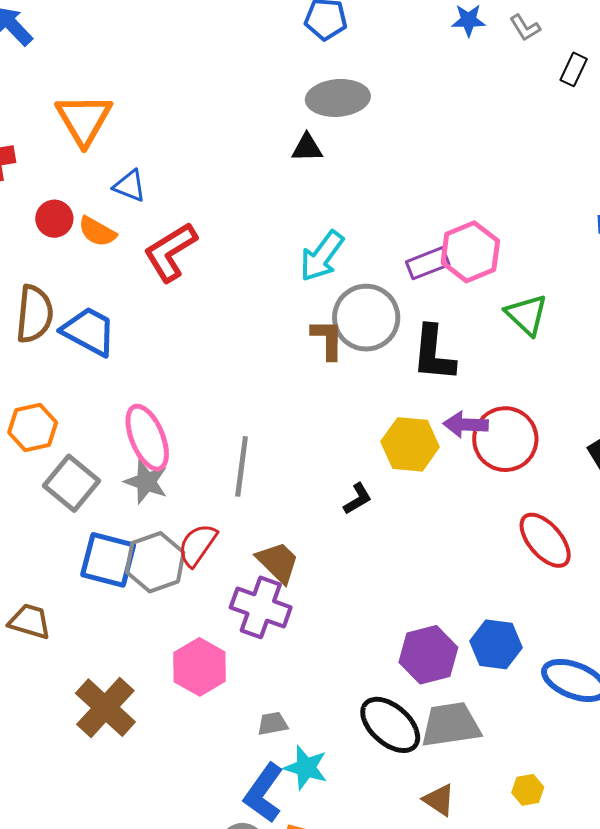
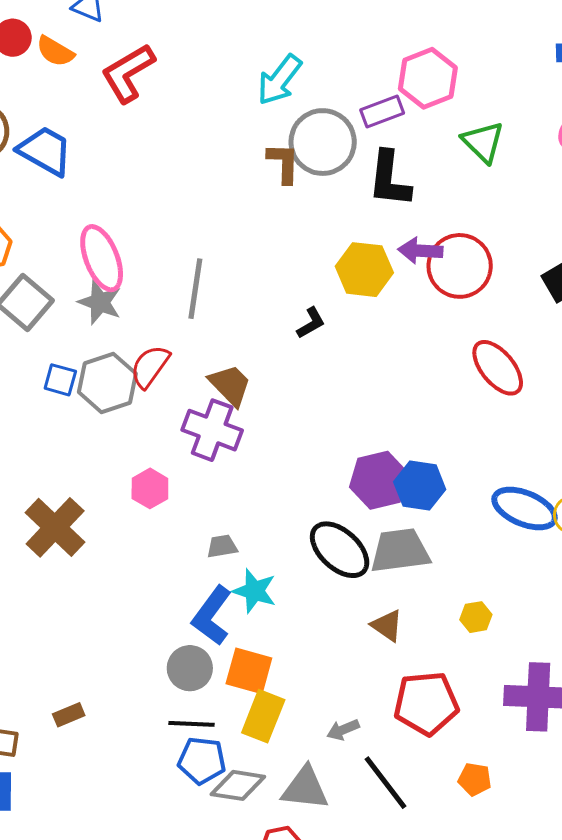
purple rectangle: (428, 263) -> (382, 112), moved
blue square: (108, 560) -> (60, 380), size x0.6
blue hexagon: (496, 644) -> (420, 486), moved
pink hexagon: (200, 667) -> (150, 488), size x0.7

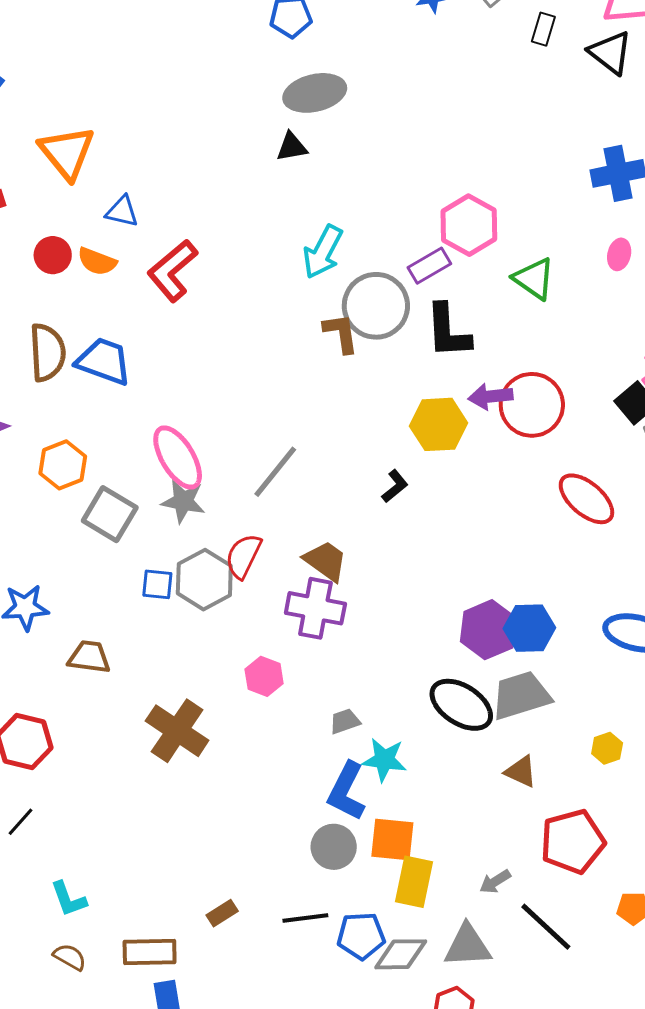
gray line: (195, 289) -> (275, 472), turned 40
black line: (192, 724) -> (305, 918), moved

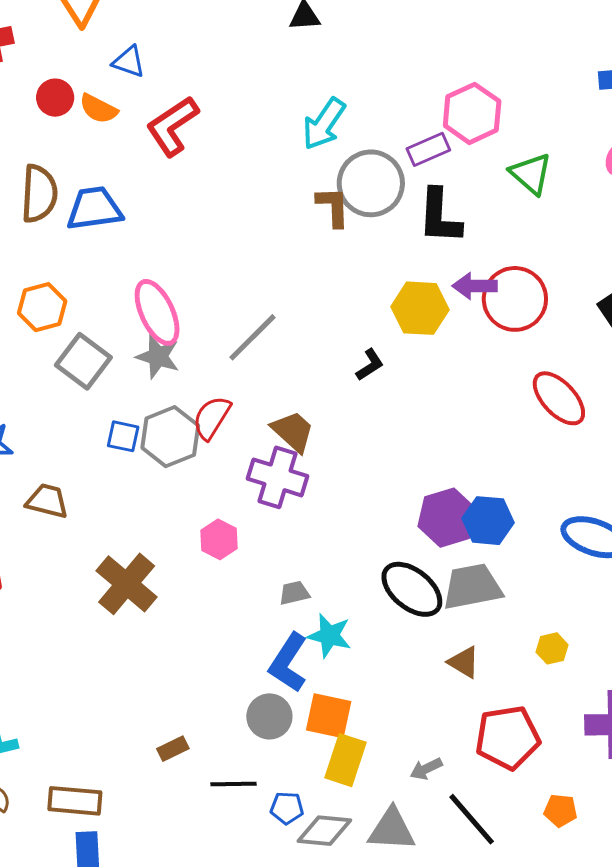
blue trapezoid: (104, 361) -> (94, 209), turned -34
brown rectangle: (222, 913) -> (173, 749), moved
blue pentagon: (361, 936) -> (287, 808), size x0.7

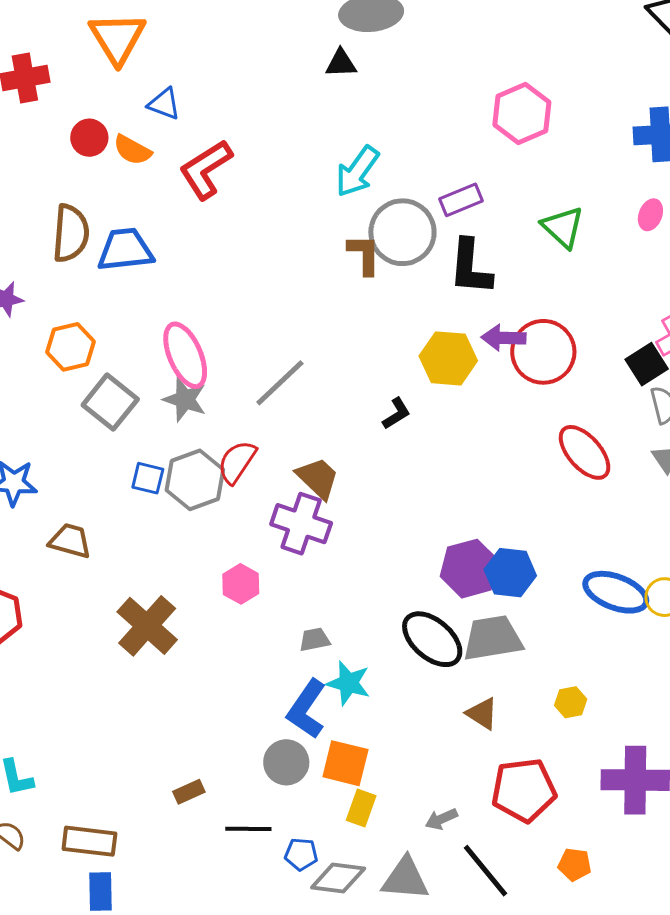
pink hexagon: (472, 113) -> (522, 114), moved
yellow rectangle: (346, 760) -> (361, 808), size x0.7

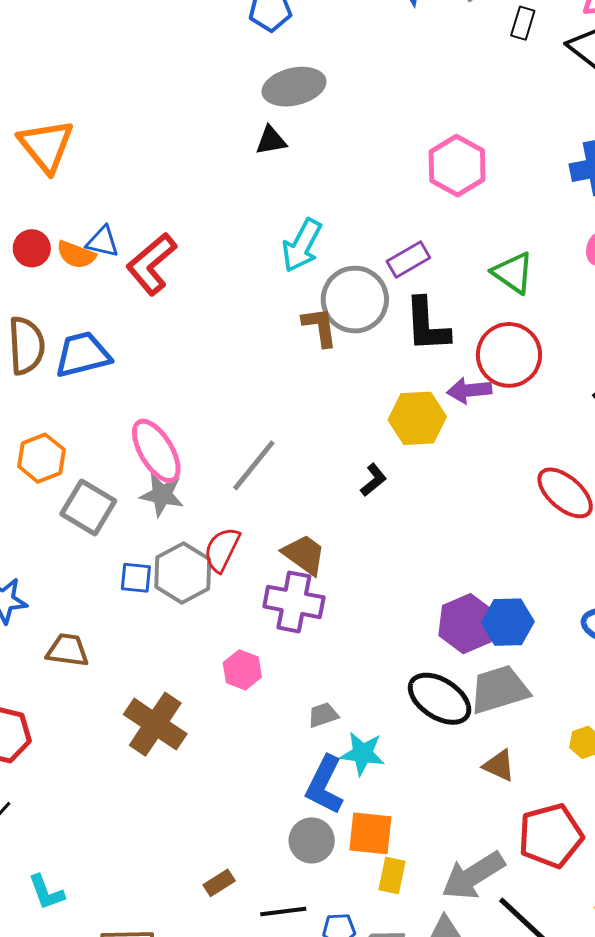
blue triangle: (164, 104) -> (103, 242), moved
red circle: (543, 352) -> (509, 355), moved
gray arrow: (441, 819) -> (473, 876), size x2.0

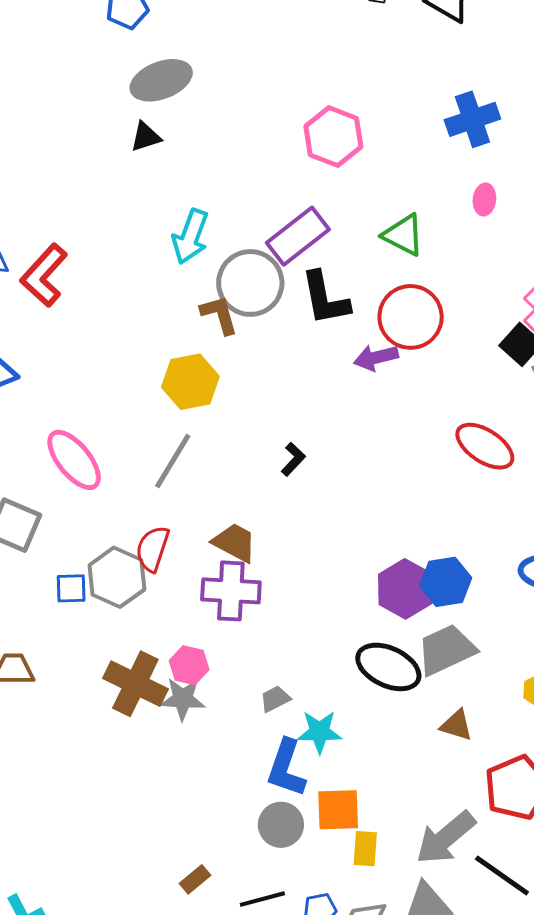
purple rectangle: (408, 260) -> (298, 236), size x1.5
yellow hexagon: (417, 418) -> (190, 382), moved
gray star: (162, 495) -> (183, 699), moved
brown cross: (155, 724) -> (135, 684), moved

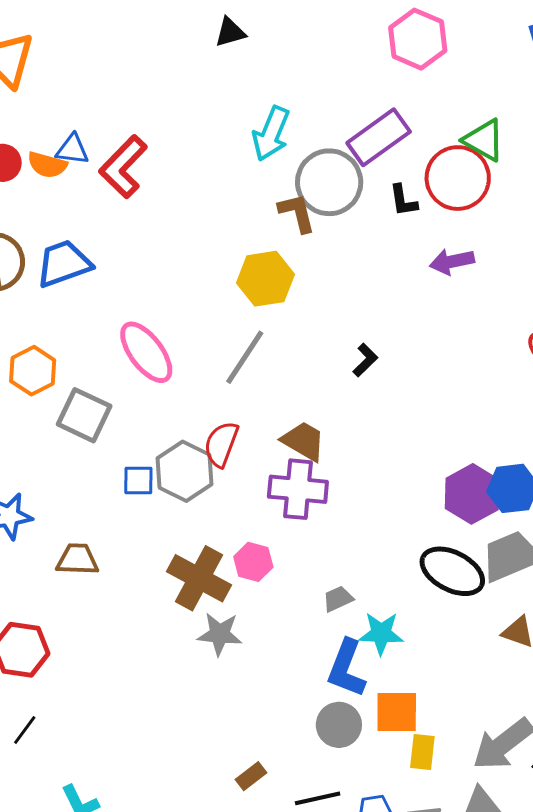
black L-shape: (325, 298) -> (403, 201), size x0.6
red circle: (411, 317) -> (458, 178), moved
gray star: (183, 699) -> (220, 634), moved

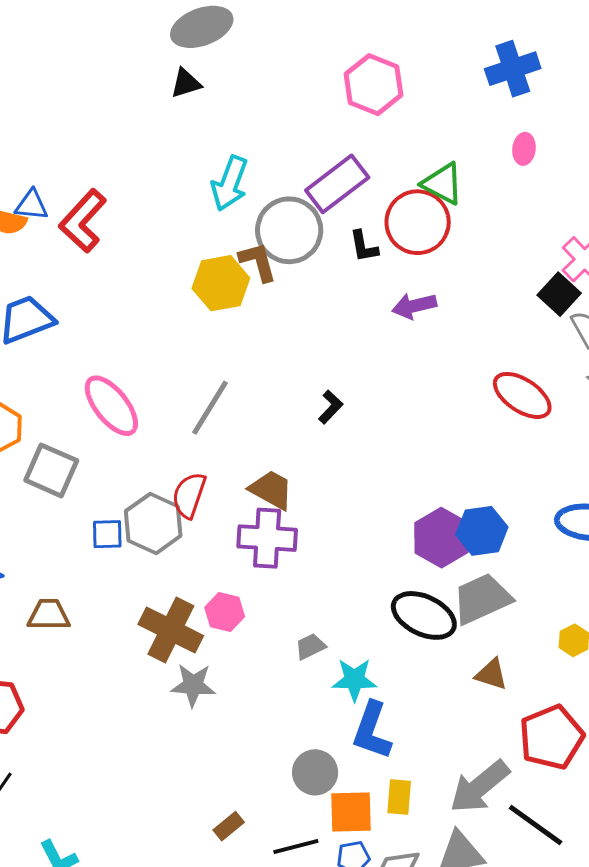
yellow hexagon: (265, 279) -> (221, 283), moved
blue L-shape: (346, 668) -> (372, 731), moved
orange square: (397, 712) -> (351, 812), moved

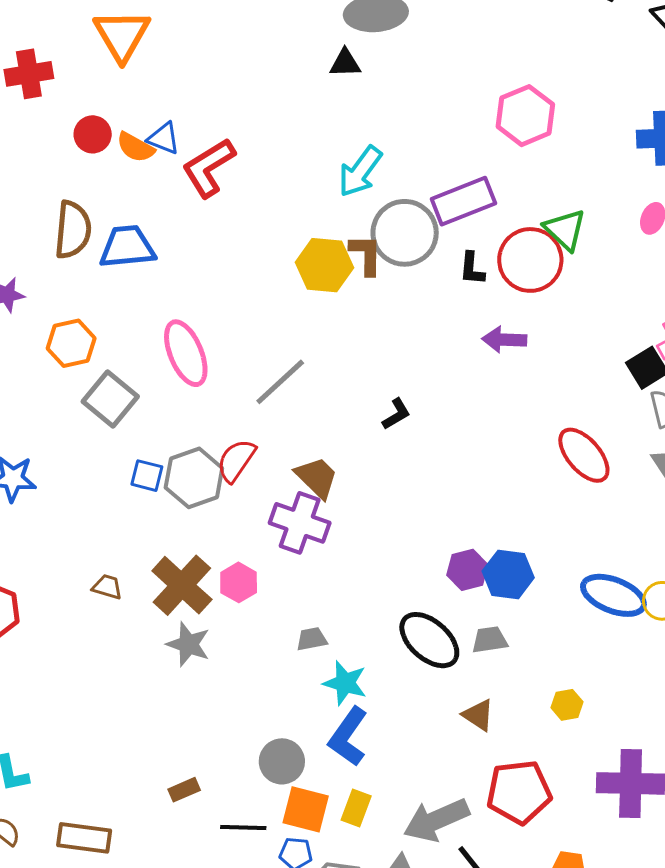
purple hexagon: (441, 538) -> (467, 570), size x0.7
gray trapezoid: (482, 599) -> (490, 640), size x0.6
brown trapezoid: (49, 615) -> (107, 587), moved, size x0.7

